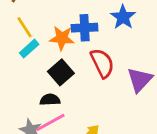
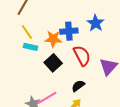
cyan rectangle: (29, 49) -> (31, 47), turned 56
black semicircle: (50, 100) -> (78, 86), moved, turned -32

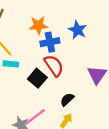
orange star: (53, 39) -> (38, 25), moved
red semicircle: (82, 56) -> (54, 66), moved

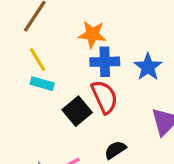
blue star: (77, 30) -> (148, 67), moved

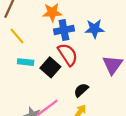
blue star: (148, 67) -> (95, 29), turned -30
cyan rectangle: (42, 84) -> (26, 62), moved

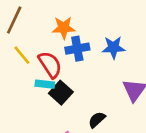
red semicircle: (68, 55) -> (50, 65), moved
cyan rectangle: (26, 62) -> (45, 84), moved

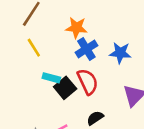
blue cross: (77, 49) -> (86, 49), turned -30
red semicircle: (50, 65) -> (88, 82), moved

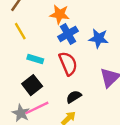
black square: (65, 88) -> (32, 85), moved

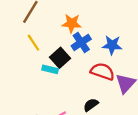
red semicircle: (68, 64) -> (102, 71), moved, turned -45
black square: (32, 85) -> (60, 58), moved

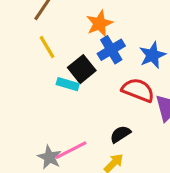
orange star: (72, 23) -> (99, 24), turned -30
blue star: (112, 45) -> (152, 55), turned -30

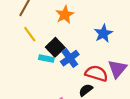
blue cross: (111, 50) -> (70, 58), moved
red semicircle: (138, 90) -> (96, 73), moved

